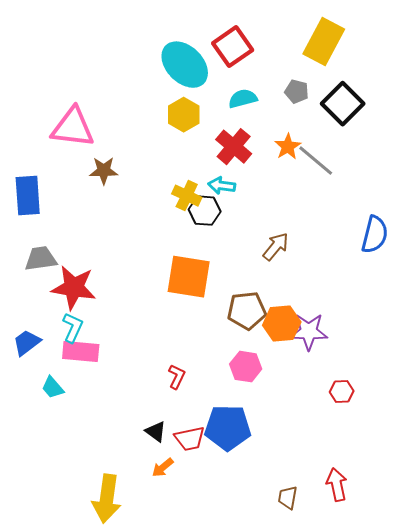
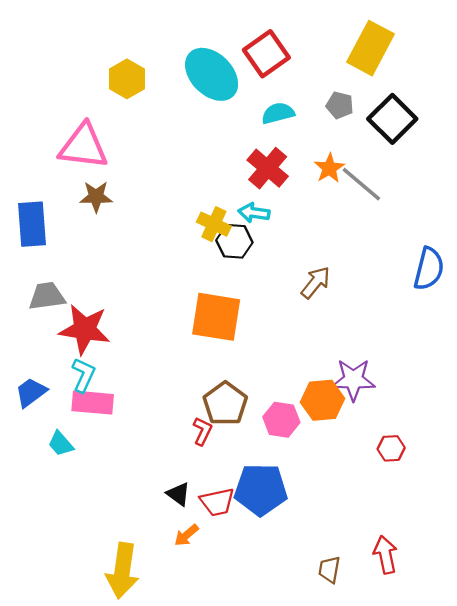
yellow hexagon: (184, 115) -> (127, 79), moved
brown star: (104, 171) -> (96, 197), moved
brown pentagon: (247, 311) -> (225, 404), moved, turned -30
orange hexagon: (282, 324) -> (322, 400), moved

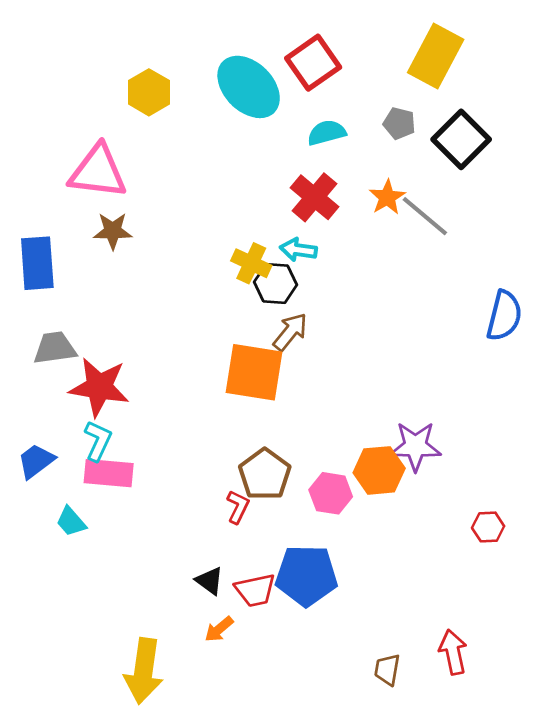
brown arrow: (316, 282) -> (290, 332), moved
red hexagon: (391, 448) -> (488, 527), moved

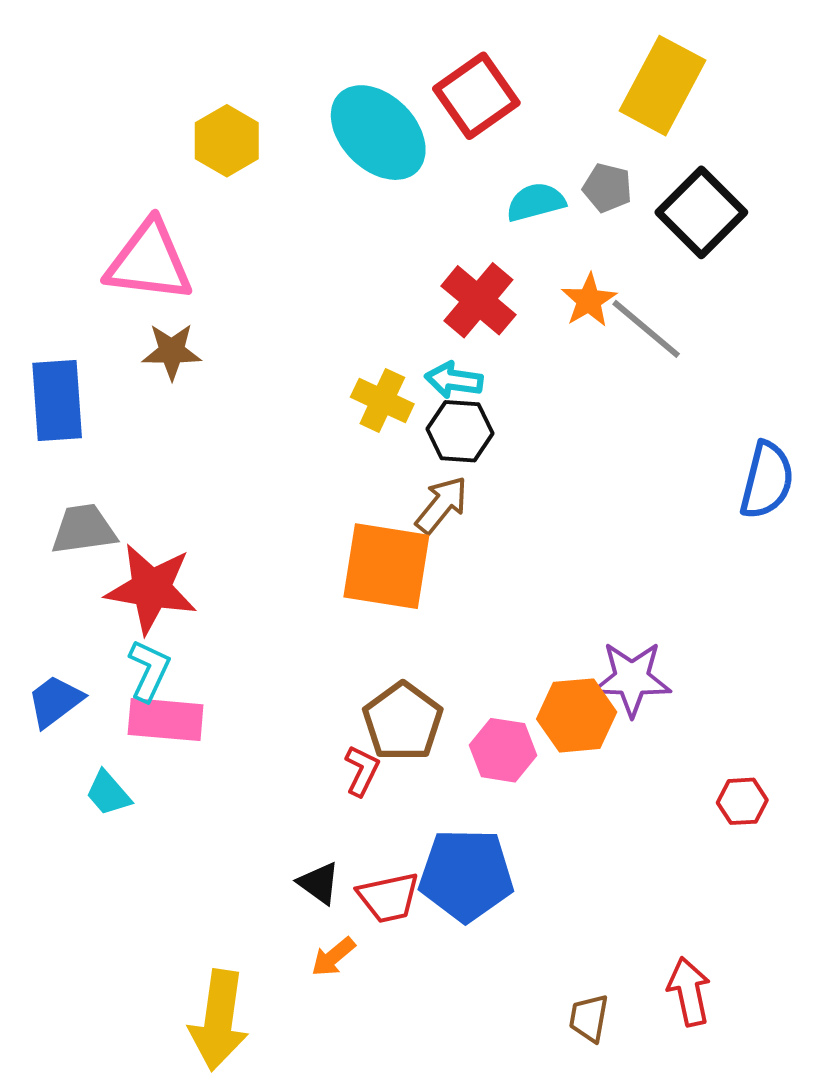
cyan semicircle: (327, 133) -> (536, 202), moved
black hexagon: (275, 283) -> (460, 431), moved

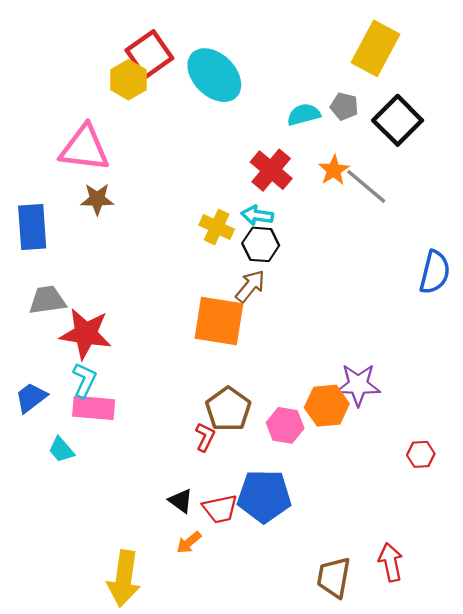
red square: (476, 96) -> (149, 54), moved
brown trapezoid: (589, 1018) -> (334, 577), size x1.5

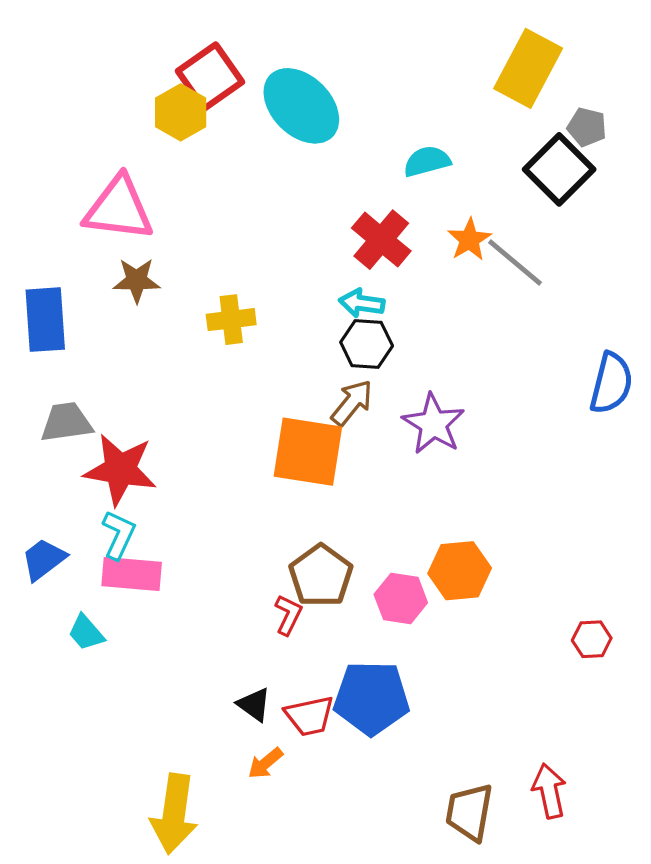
gray pentagon: (344, 106) -> (587, 127), moved
yellow cross: (217, 227) -> (231, 320), moved, turned -32
purple star: (358, 385) -> (433, 424), moved, turned 30

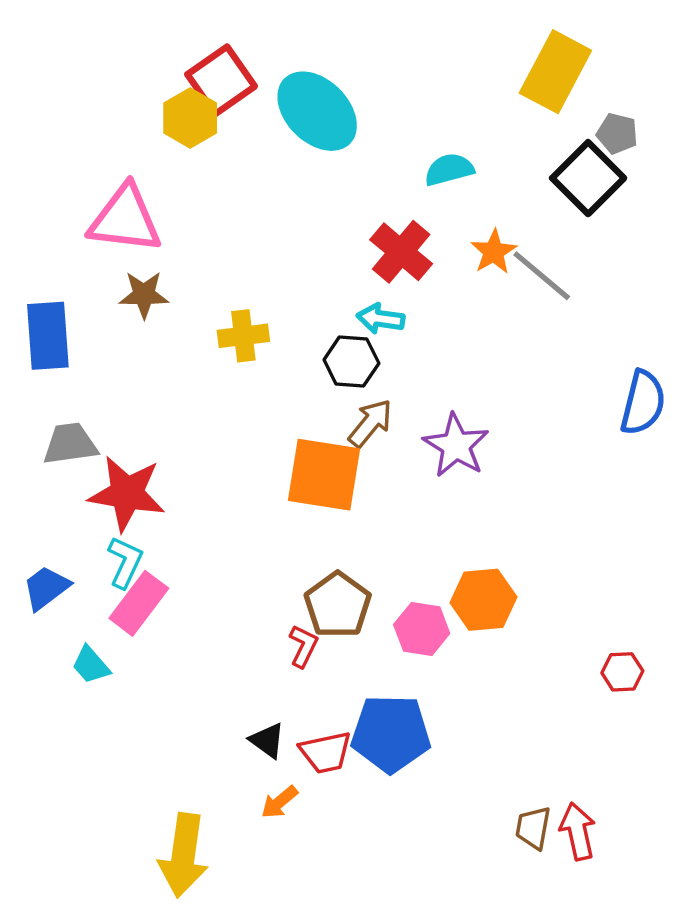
black hexagon: (367, 344) -> (351, 361), moved
pink rectangle: (132, 574) -> (139, 603), turned -58
brown trapezoid: (469, 812) -> (533, 828), moved, size x0.7

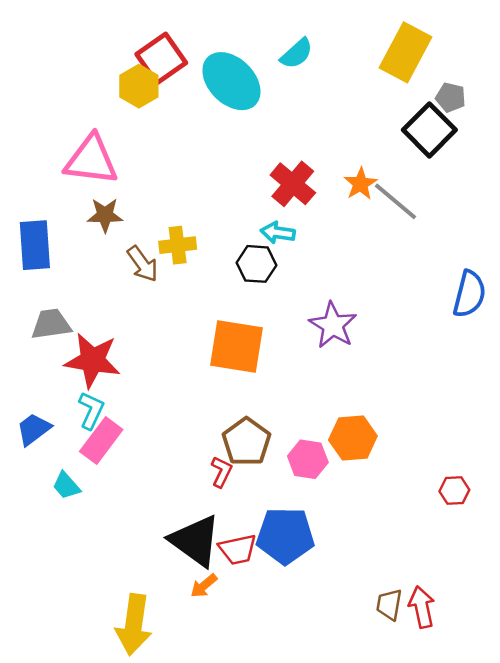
cyan semicircle: (449, 169) -> (297, 54), moved, turned 153
brown arrow: (370, 423) -> (143, 264), moved, turned 105
black triangle: (267, 740) -> (195, 541), size x2.0

